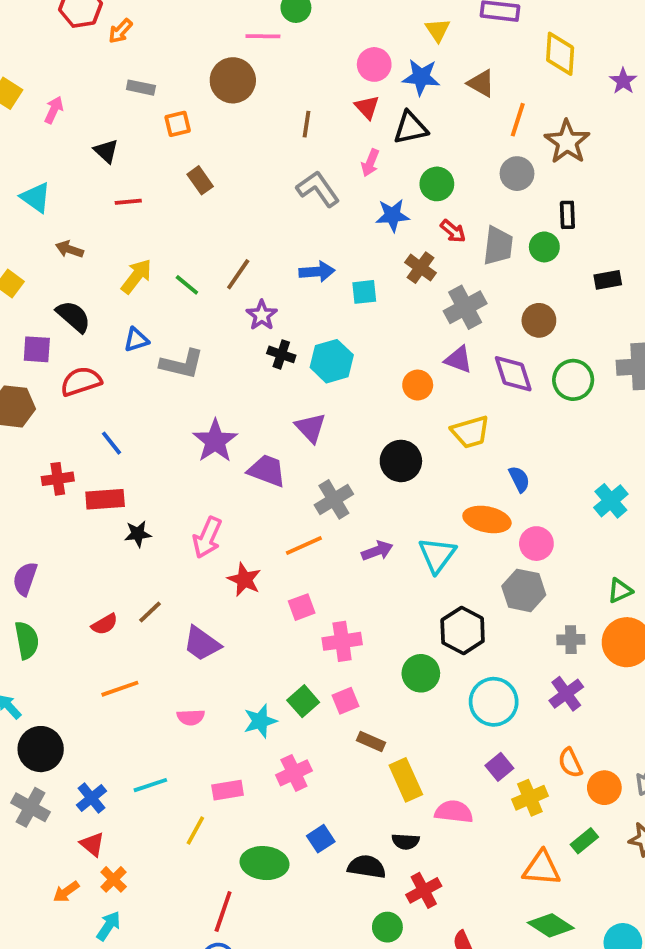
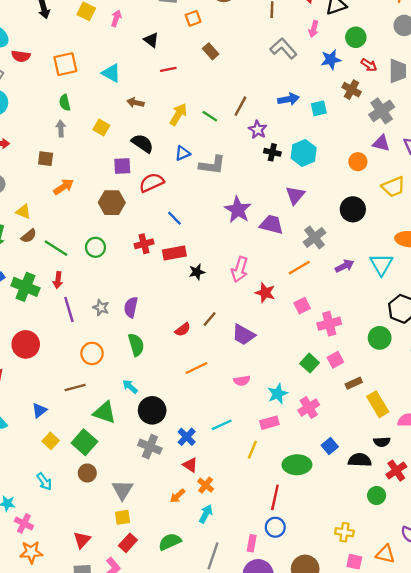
purple triangle: (311, 428) -> (295, 195), turned 30
cyan star: (260, 721) -> (278, 394), moved
brown rectangle: (371, 742) -> (354, 383), turned -42

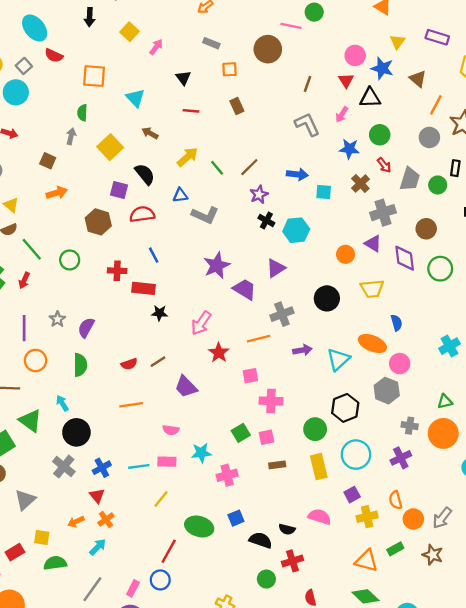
yellow square: (101, 128) -> (110, 147), size x1.5
purple line: (69, 309) -> (24, 328), moved
yellow rectangle: (378, 404) -> (319, 467), moved
pink rectangle: (269, 423) -> (167, 462), moved
yellow square: (122, 517) -> (42, 538), moved

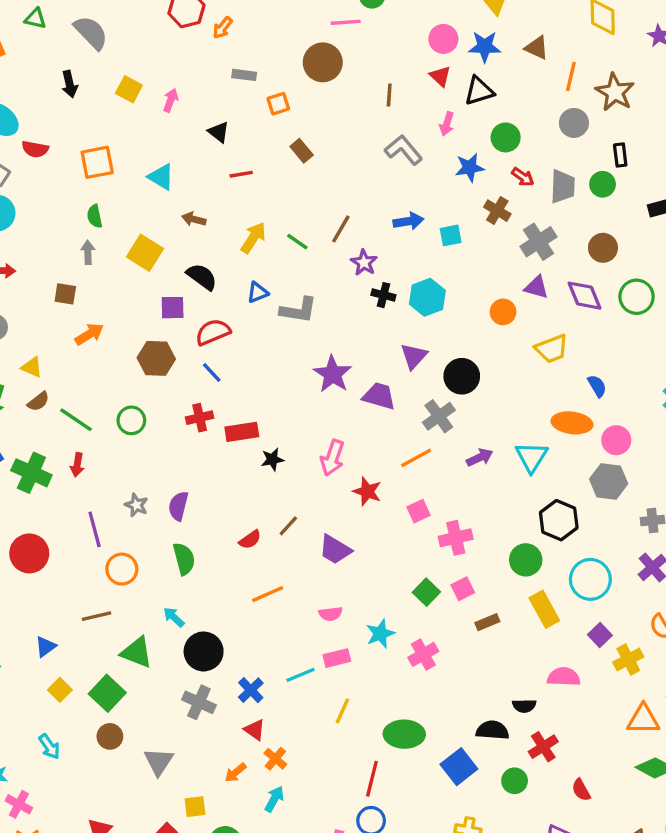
blue line: (154, 255) -> (212, 372), moved
black circle: (327, 298) -> (462, 376), moved
blue square: (236, 518) -> (459, 767), moved, size x1.5

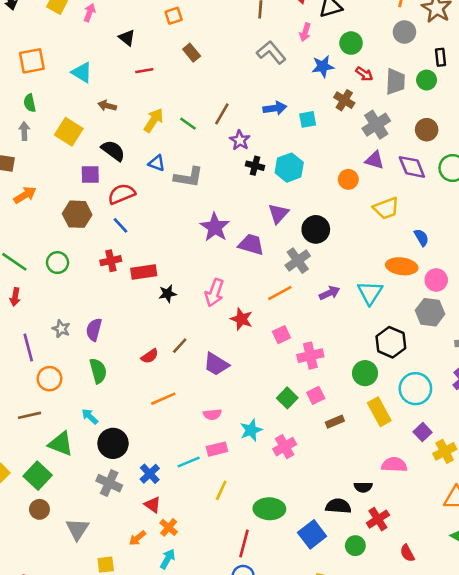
blue triangle: (258, 292) -> (157, 163), turned 42

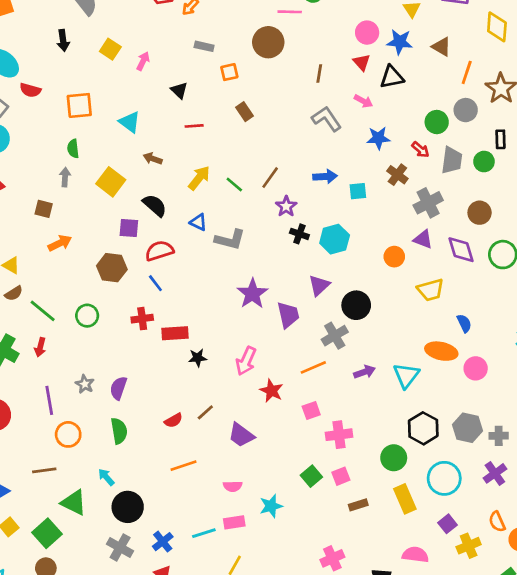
pink arrow: (305, 32) -> (363, 101), turned -84
green circle: (351, 43) -> (437, 122), moved
purple trapezoid: (251, 245) -> (288, 315), turned 56
gray hexagon: (430, 312) -> (467, 428), moved
pink cross: (285, 447) -> (332, 558), moved

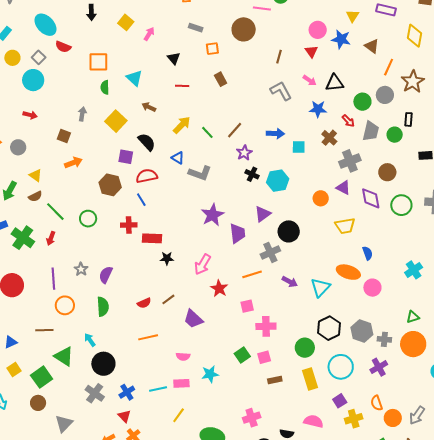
black triangle: (392, 77) -> (335, 83), moved
green semicircle: (73, 149) -> (105, 87), moved
purple arrow: (364, 372) -> (290, 282), turned 42

